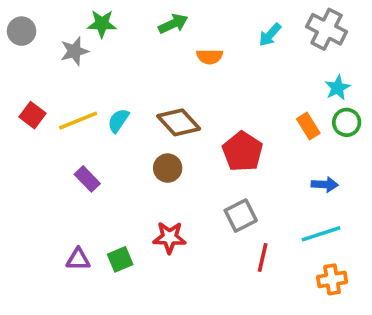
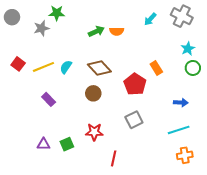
green arrow: (173, 24) -> (96, 31), moved
orange rectangle: (308, 126) -> (156, 68), moved
red line: (263, 258) -> (114, 158), moved

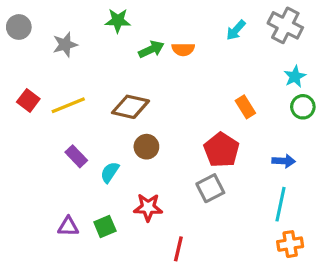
green star: (57, 13) -> (118, 21), moved
cyan semicircle: (66, 67) -> (110, 172), moved
brown diamond: (99, 68) -> (131, 107), moved, turned -35
red pentagon: (135, 84) -> (221, 150), moved
cyan line: (179, 130) -> (281, 204), turned -60

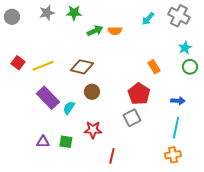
gray star: (65, 45) -> (47, 13), moved
purple rectangle: (76, 156) -> (48, 98), size x1.6
green square: (105, 227) -> (66, 142), turned 32
orange cross: (290, 244) -> (173, 155), moved

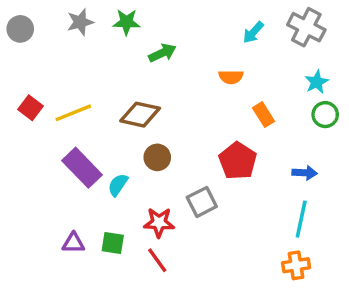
orange semicircle: (115, 31) -> (231, 77), moved
gray square: (132, 118) -> (202, 202), moved
red line: (112, 156) -> (157, 260), moved, turned -49

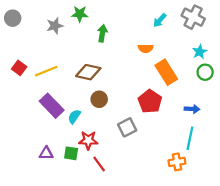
gray star: (80, 22) -> (55, 26), moved
green arrow: (162, 53) -> (102, 33), turned -56
orange rectangle: (263, 115) -> (166, 72), size x1.6
red star: (159, 222) -> (88, 140), moved
orange cross: (296, 265) -> (177, 162), moved

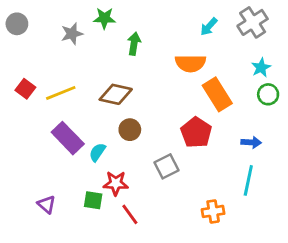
gray cross: (193, 17) -> (253, 22), turned 30
orange semicircle: (146, 48) -> (190, 63), size x1.5
purple triangle: (46, 153) -> (47, 204), moved, turned 40
orange cross: (177, 162) -> (213, 211), moved

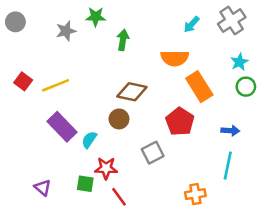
brown diamond: (116, 94) -> (132, 92), moved

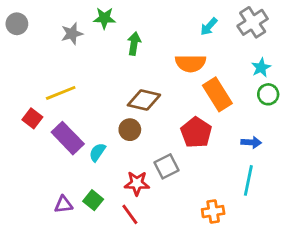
red square: (23, 81) -> (32, 118), moved
red star: (106, 168) -> (137, 183), moved
green square: (85, 184) -> (93, 200), turned 30
purple triangle: (43, 188) -> (63, 204), moved, turned -48

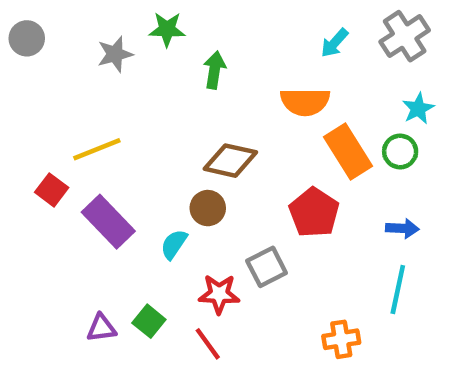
green circle: (268, 94) -> (400, 151), moved
cyan semicircle: (97, 152) -> (174, 244), moved

